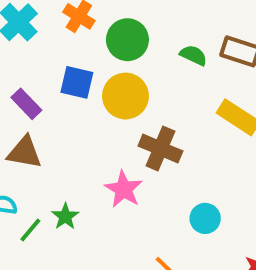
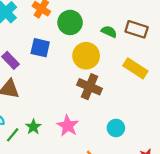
yellow circle: (125, 96) -> (86, 56), moved
pink star: (124, 189) -> (68, 126), moved

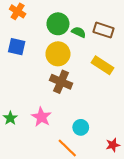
green circle: (70, 22) -> (58, 24), moved
cyan circle: (116, 128) -> (81, 127), moved

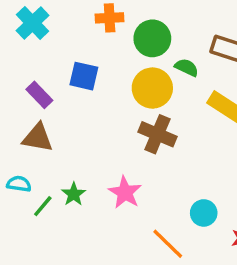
orange cross: (18, 11) -> (110, 18), moved, turned -35
green semicircle: (79, 32) -> (187, 67), moved
cyan circle: (81, 127) -> (204, 213), moved

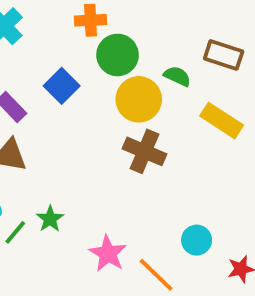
green circle: (152, 38) -> (118, 55), moved
blue square: (84, 76) -> (62, 86), turned 32
pink star: (125, 192) -> (108, 254), moved

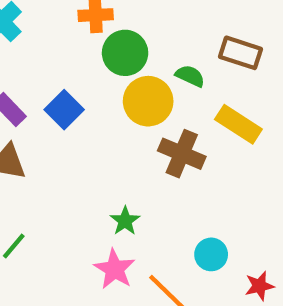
blue square: (62, 86) -> (64, 110), moved
brown cross: (145, 151) -> (182, 154), moved
green star: (50, 219) -> (125, 221), moved

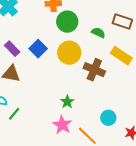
yellow circle: (148, 101) -> (69, 53), moved

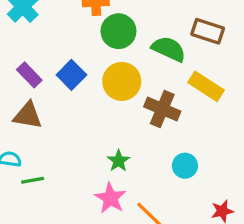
green semicircle: (98, 33) -> (169, 49), size x1.5
green line: (14, 114) -> (33, 180), turned 40
cyan circle: (108, 118) -> (185, 166), moved

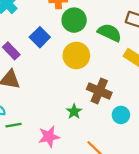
blue square: (71, 75) -> (40, 37), moved
brown cross: (162, 109) -> (99, 91), moved
pink star: (110, 198) -> (49, 137), moved, turned 30

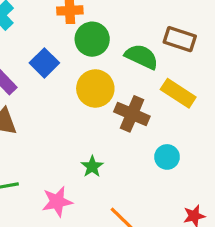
brown cross: (99, 91) -> (132, 114), moved
cyan circle: (121, 115) -> (167, 157), moved

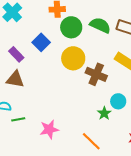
green semicircle: (142, 57) -> (100, 25), moved
green star: (92, 167) -> (104, 113), moved

